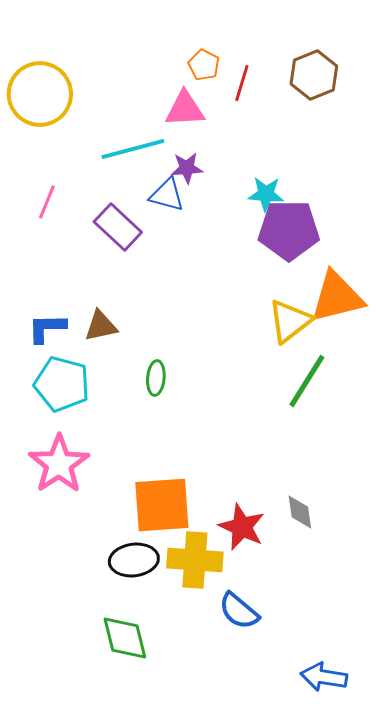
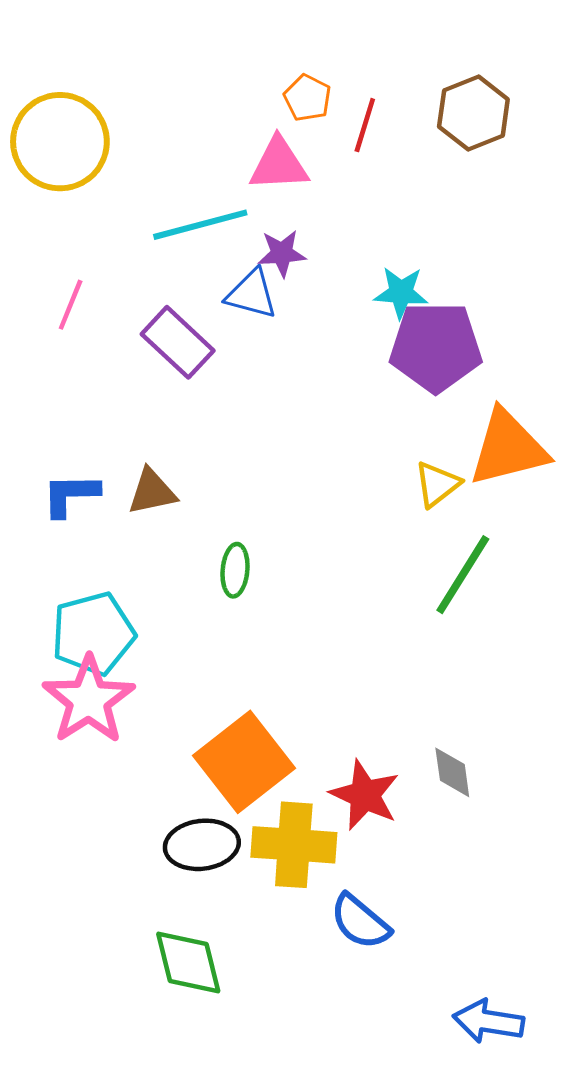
yellow triangle: (290, 321) -> (437, 484), size x0.7
cyan pentagon: (62, 384) -> (93, 634), moved, turned -30
orange square: (162, 505) -> (244, 762), turned -34

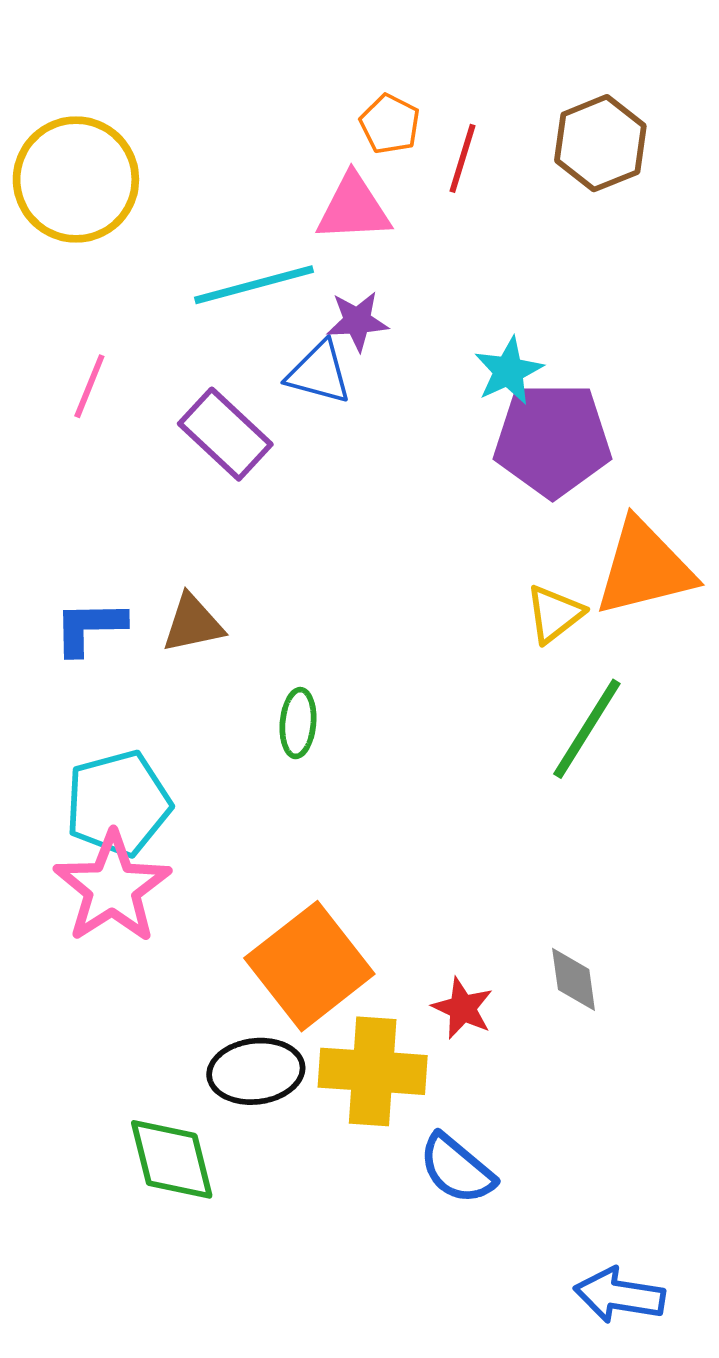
cyan star: (401, 293) -> (509, 371), turned -30
red star: (365, 795) -> (463, 1008), size x0.7
green diamond: (188, 963) -> (172, 1159), moved

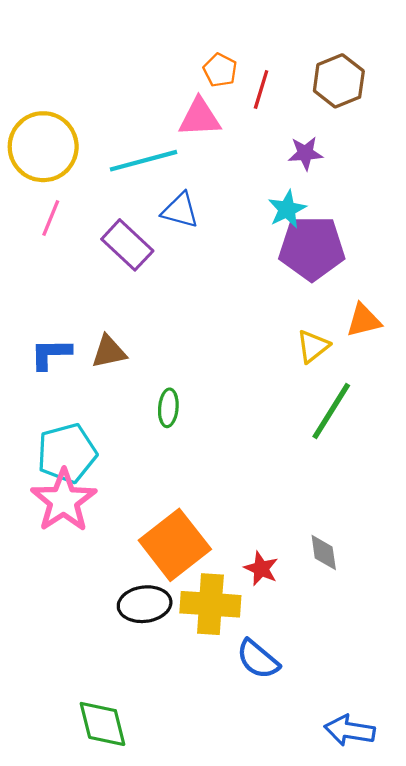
yellow circle: (76, 179) -> (43, 147), moved
purple star: (357, 321) -> (305, 153), moved
orange triangle: (644, 568) -> (364, 320), size x0.6
green diamond: (172, 1159) -> (103, 724), moved

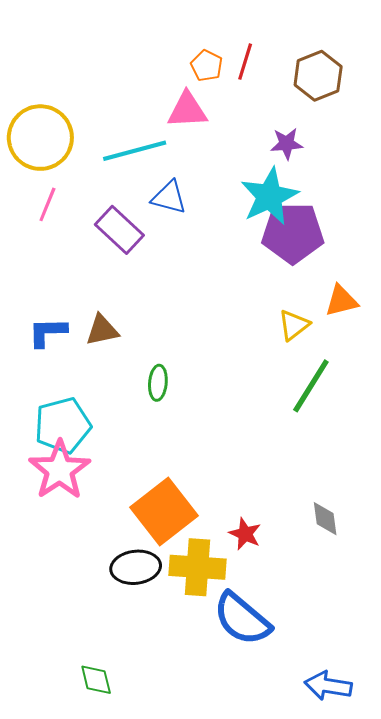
red line: (261, 90) -> (245, 62), moved
cyan star: (287, 209) -> (269, 196), size x1.6
gray diamond: (324, 552) -> (325, 519), moved
blue semicircle: (258, 659) -> (242, 619), size x1.4
green diamond: (103, 724) -> (96, 680), size x0.7

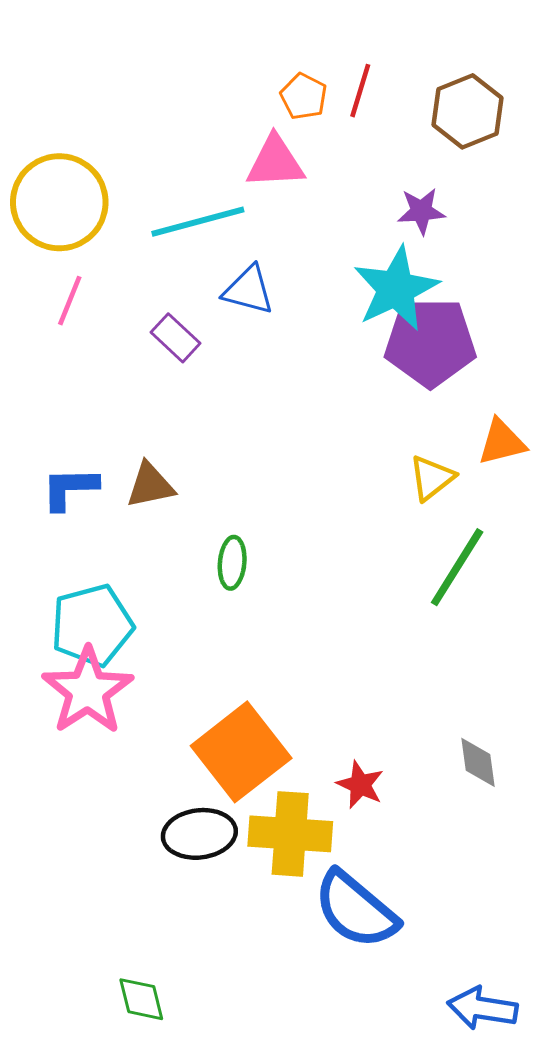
purple rectangle: (119, 230) -> (176, 338), size x0.7

